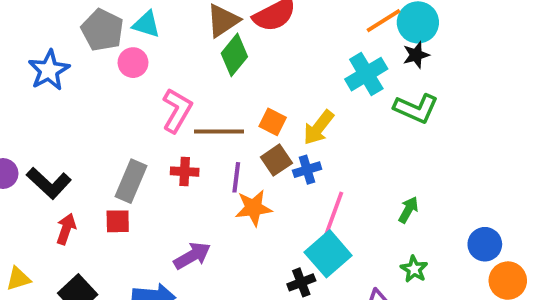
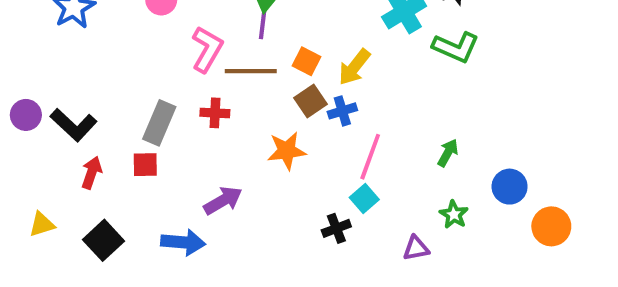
purple line: (236, 177) -> (263, 23), moved
blue circle: (485, 244) -> (510, 187), moved
cyan square: (328, 254) -> (364, 199), size x0.6

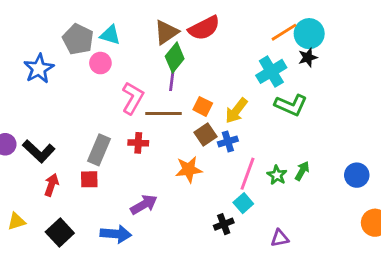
green L-shape: (456, 47) -> (291, 105), moved
blue circle: (510, 187) -> (357, 175), moved
green star: (454, 214) -> (277, 175), moved

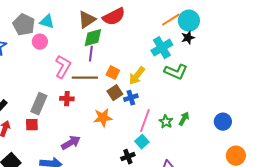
green diamond: (175, 57) -> (93, 38), turned 35

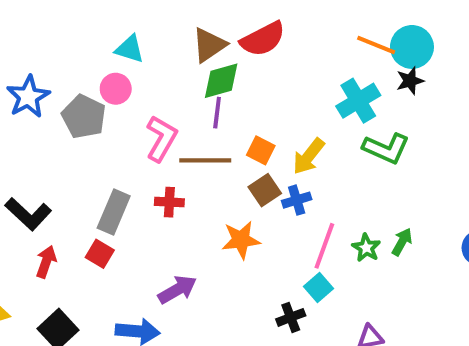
orange line: (171, 20) -> (376, 45), turned 54
gray pentagon: (24, 25) -> (84, 117), moved
red square: (32, 125) -> (100, 254), turned 32

